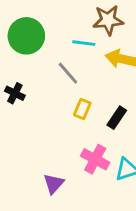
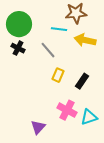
black cross: (15, 93) -> (18, 48), moved

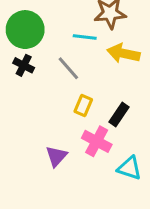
pink cross: (67, 110) -> (97, 141), moved
cyan triangle: (89, 117) -> (129, 168), turned 36
purple triangle: (38, 127) -> (56, 156), moved

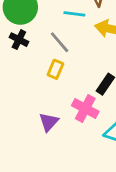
yellow rectangle: (83, 106) -> (55, 69), moved

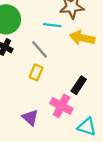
purple triangle: (49, 122) -> (30, 117), turned -30

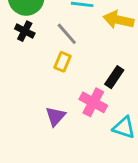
purple triangle: (30, 117) -> (56, 116), turned 30

